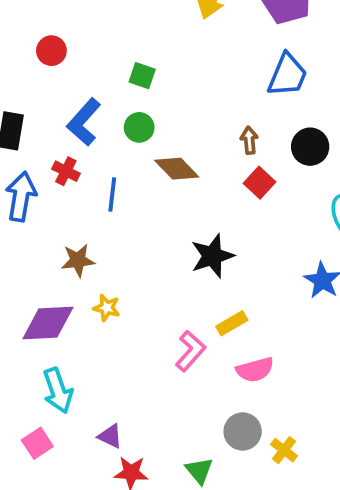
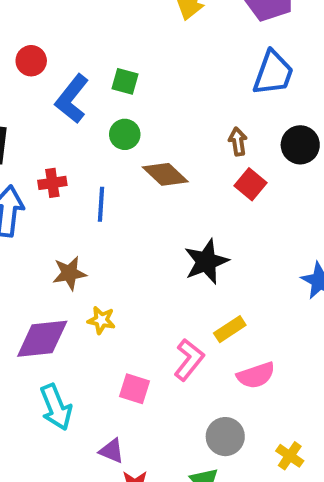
blue L-shape: (84, 122) -> (72, 99), moved
red cross: (66, 171) -> (52, 183), turned -32
gray circle: (243, 431) -> (225, 437), moved
pink square: (37, 443) -> (135, 389), moved, turned -36

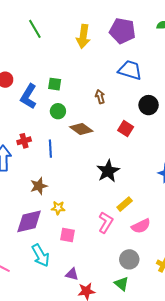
blue trapezoid: (273, 73) -> (130, 70), turned -85
brown arrow: (238, 142) -> (100, 97), moved
pink square: (135, 389) -> (68, 235), moved

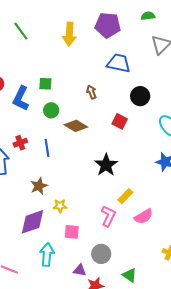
cyan arrow: (41, 255) -> (47, 255), turned -140
gray circle: (129, 259) -> (101, 254), moved

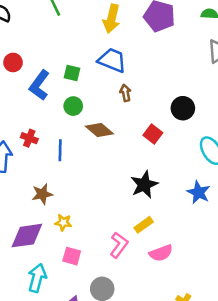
blue trapezoid: (119, 63) -> (112, 60), moved
red cross: (20, 143) -> (29, 138), turned 32
black star: (106, 165) -> (144, 185), moved

